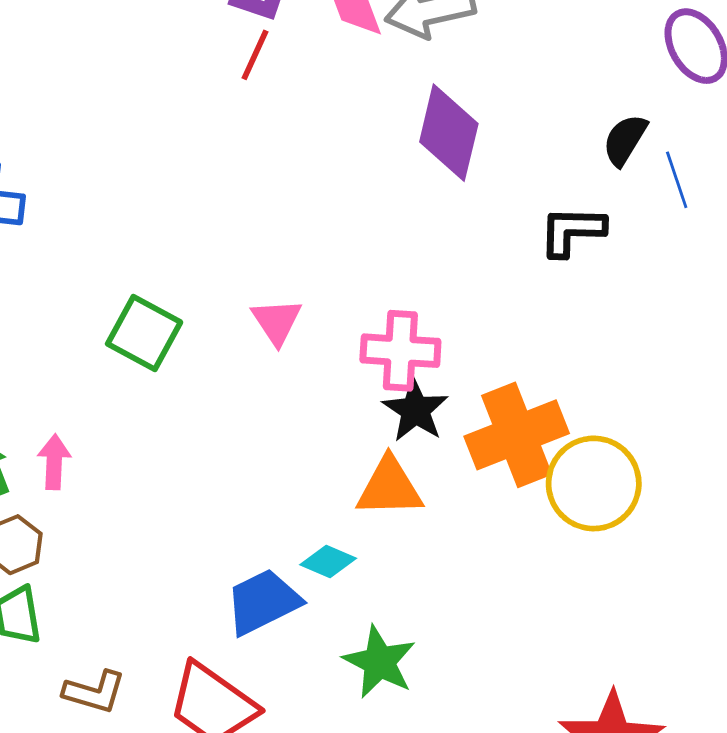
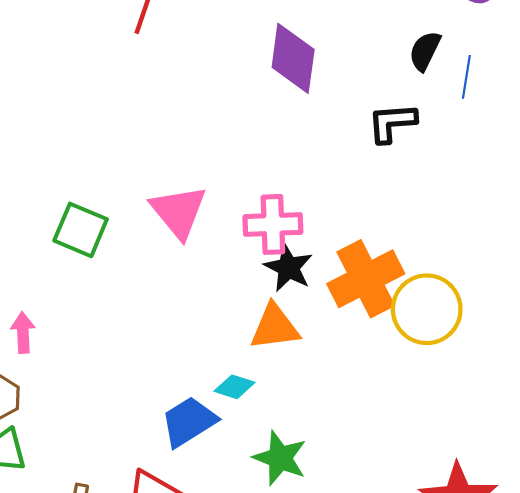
blue line: (677, 180) -> (466, 77), turned 33
pink triangle: (277, 321) -> (179, 212), size x1.5

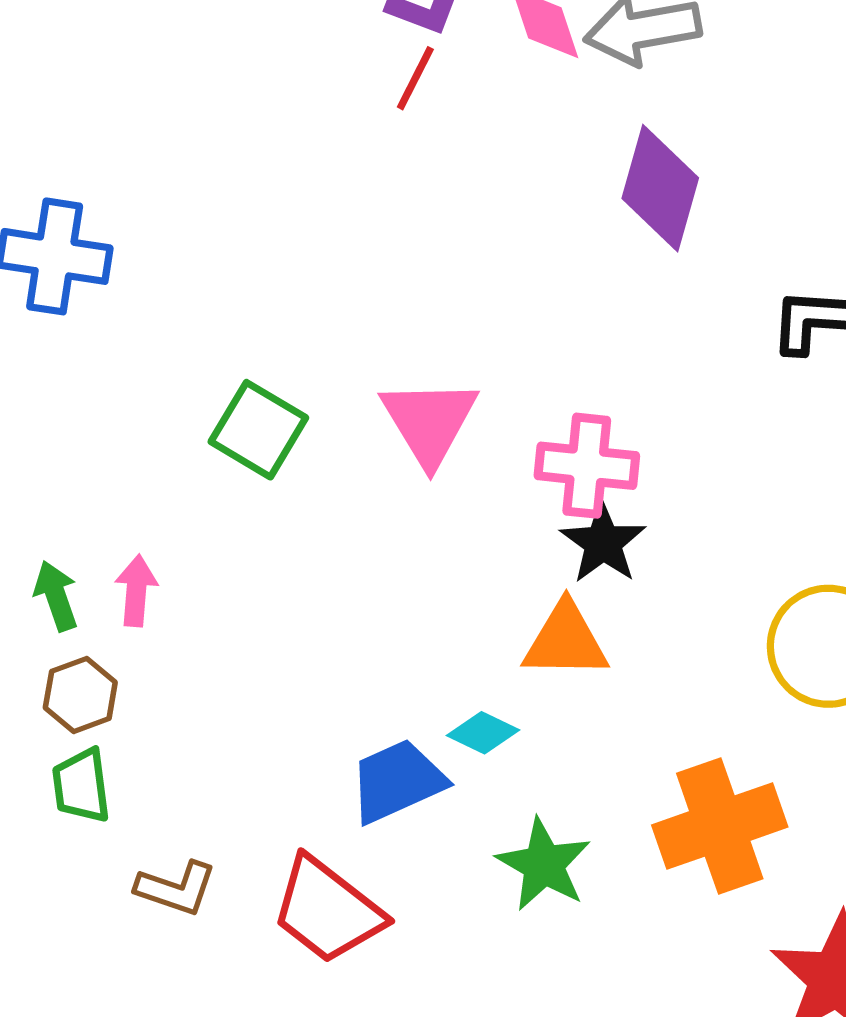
orange cross: (366, 279) -> (720, 826), moved

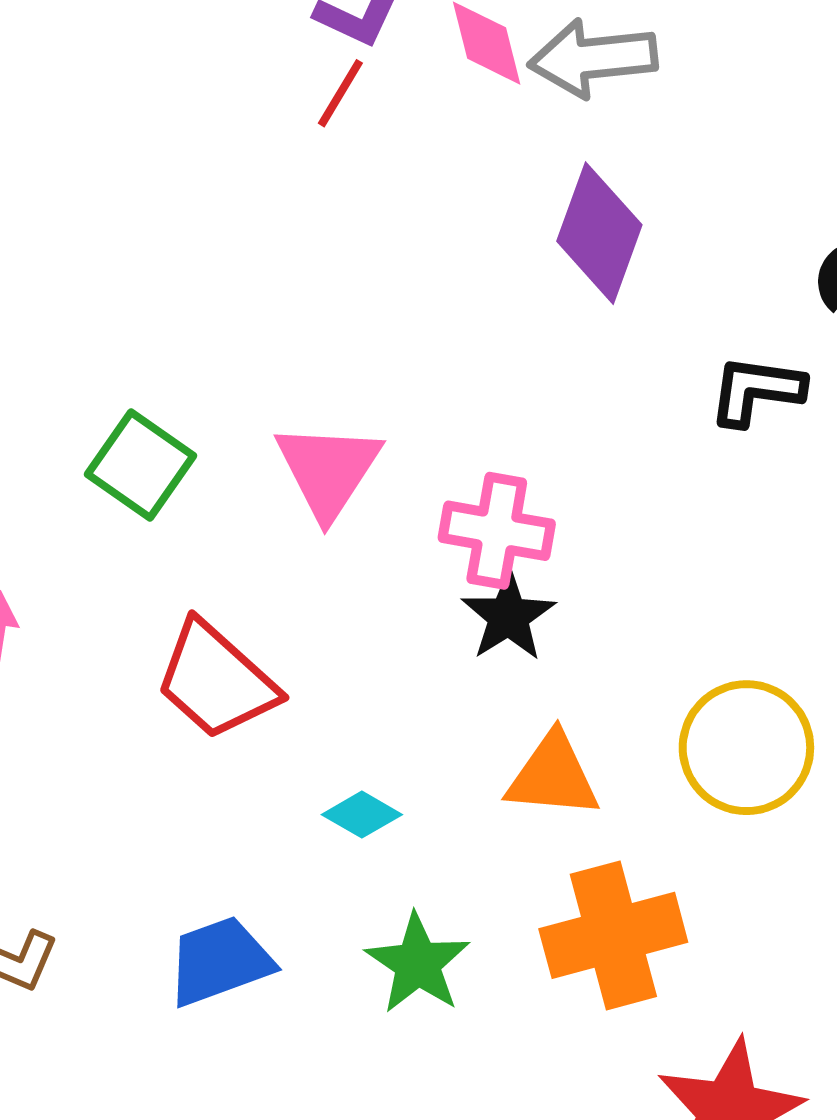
orange triangle: (566, 641) -> (553, 776), moved
blue trapezoid: (397, 781) -> (220, 961), moved
red trapezoid: (327, 910) -> (216, 681), moved

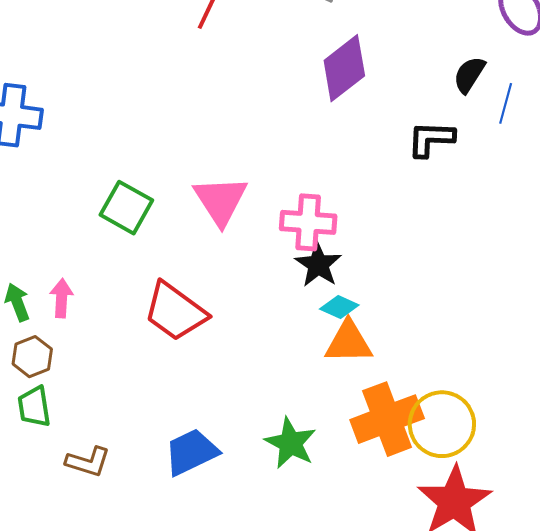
purple diamond: (599, 233) -> (344, 68), turned 38
yellow circle: (746, 748) -> (442, 424), moved
cyan diamond: (362, 815) -> (339, 307), moved

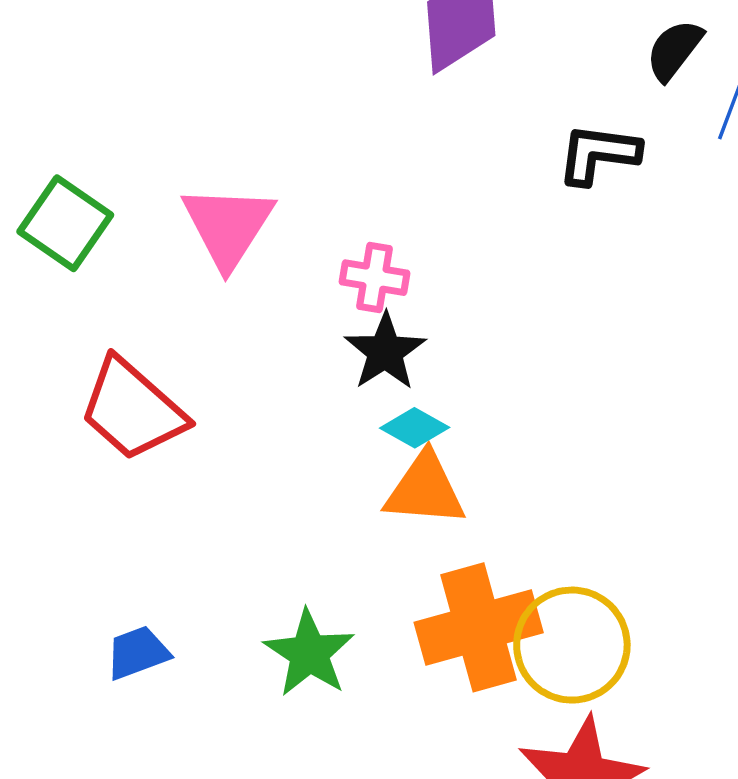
pink cross: (308, 222) -> (375, 278), size x0.7
blue trapezoid: (191, 452) -> (138, 653), size x0.7

